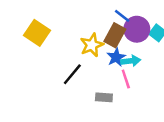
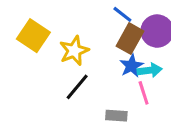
blue line: (122, 16) -> (122, 14), moved
yellow star: (92, 45) -> (74, 51), moved

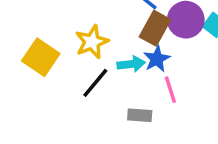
yellow square: (33, 36) -> (41, 57), moved
cyan arrow: (150, 70) -> (131, 64), moved

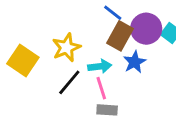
blue star: (157, 59) -> (135, 62), moved
pink line: (170, 90) -> (101, 88), moved

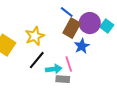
cyan arrow: (100, 66) -> (54, 69), moved
pink line: (101, 88) -> (69, 64), moved

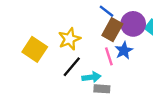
pink line: (69, 64) -> (109, 56), moved

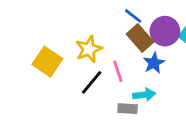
brown rectangle: (112, 30) -> (140, 38), turned -70
pink line: (109, 56) -> (118, 71), moved
cyan arrow: (91, 77) -> (144, 95), moved

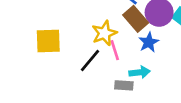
yellow star: (89, 49) -> (104, 33), moved
yellow square: (47, 62) -> (48, 41), turned -36

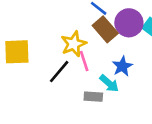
blue star: (149, 42) -> (122, 66), moved
cyan arrow: (140, 72) -> (109, 83), turned 48

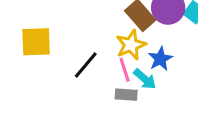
yellow star: (74, 44) -> (131, 45), moved
pink line: (84, 61) -> (125, 70), moved

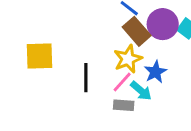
black line: (86, 65) -> (86, 78), turned -40
pink line: (125, 70) -> (122, 82), turned 60

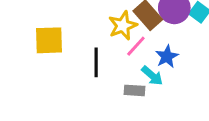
yellow star: (128, 59) -> (123, 26), moved
pink line: (122, 82) -> (136, 46), moved

